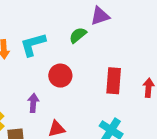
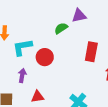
cyan L-shape: (33, 44) -> (22, 47), moved
red rectangle: (114, 81) -> (91, 52), moved

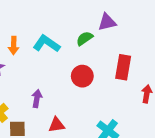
cyan L-shape: (22, 47) -> (46, 44), moved, turned 45
red circle: (45, 57) -> (82, 76), moved

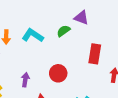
purple triangle: (107, 22) -> (81, 18), turned 35
red circle: (82, 76) -> (58, 73), moved

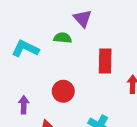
purple triangle: (81, 18) -> (83, 18), turned 35
green semicircle: (63, 31) -> (63, 38), turned 48

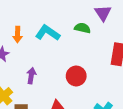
purple arrow: (24, 105) -> (31, 76), moved

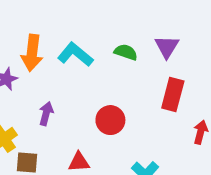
purple triangle: (103, 13) -> (167, 47), moved
orange arrow: (18, 35) -> (32, 53), size x1.5

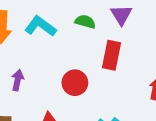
red rectangle: (173, 94) -> (111, 55), moved

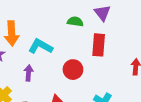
cyan L-shape: (40, 26) -> (40, 46), moved

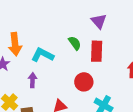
green semicircle: (75, 22) -> (75, 43), moved, turned 48
red circle: (73, 70) -> (84, 82), moved

